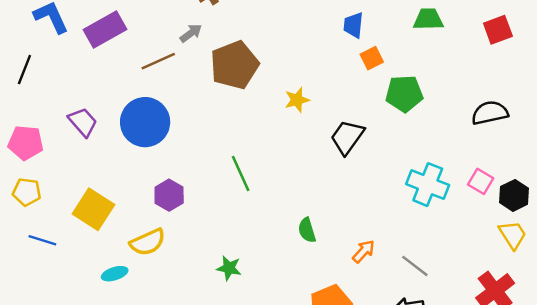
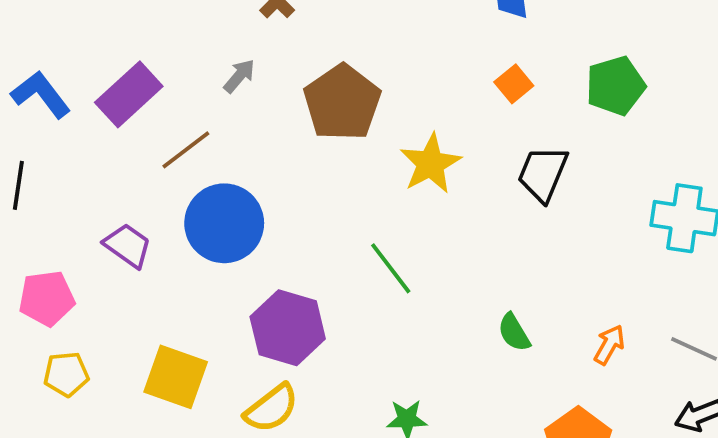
gray arrow: (191, 33) -> (239, 76), moved
orange square: (372, 58) -> (514, 84), moved
brown line: (158, 61) -> (186, 150), moved
yellow star: (297, 100) -> (431, 164), moved, size x1.5
purple hexagon: (169, 195) -> (288, 328), size x1.5

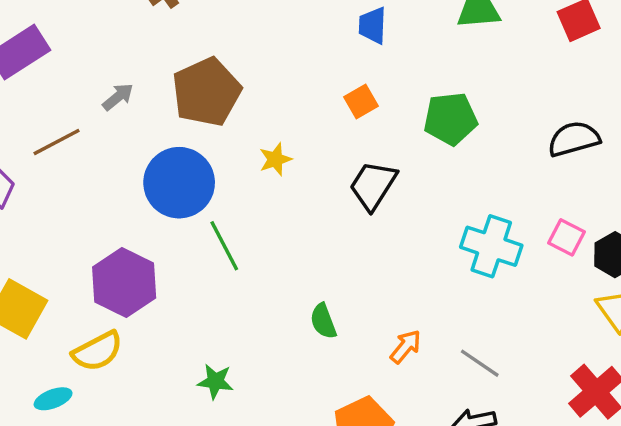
gray arrow: (239, 76) -> (118, 97), moved
brown line: (186, 150) -> (57, 142), moved
yellow star: (431, 164) -> (275, 159), size x0.6
blue circle: (224, 223) -> (179, 183), moved

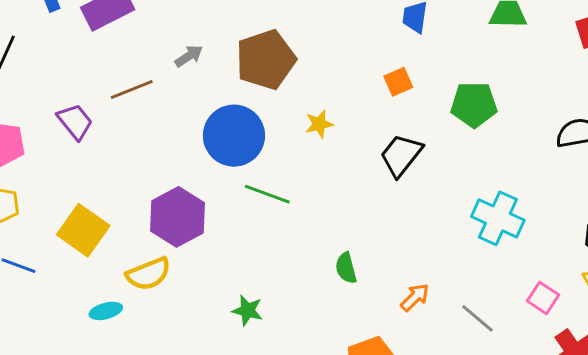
pink square: (566, 237) -> (543, 298), moved
green line: (224, 246) -> (267, 194), turned -48

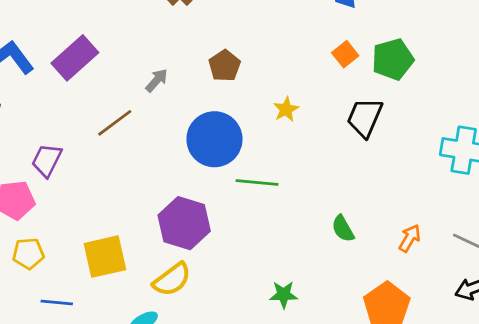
brown pentagon: (266, 60) -> (225, 66), size x0.6
green pentagon: (474, 105) -> (393, 59), moved
purple trapezoid: (75, 122) -> (47, 160), moved, turned -100
yellow square: (83, 230) -> (105, 257), turned -33
green star: (248, 310) -> (284, 295), moved

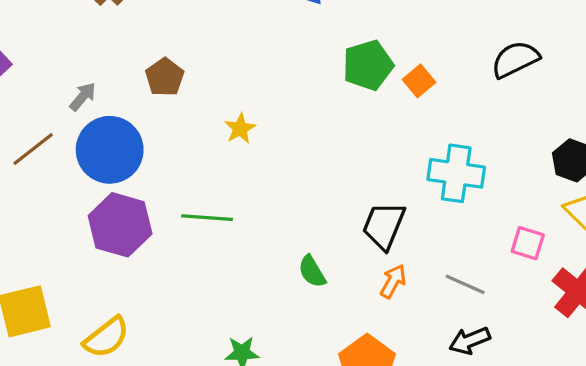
orange square: (345, 54) -> (419, 81), moved
black trapezoid: (365, 118) -> (384, 226), moved
blue circle: (214, 139) -> (110, 150), moved
purple hexagon: (184, 223) -> (120, 225), moved

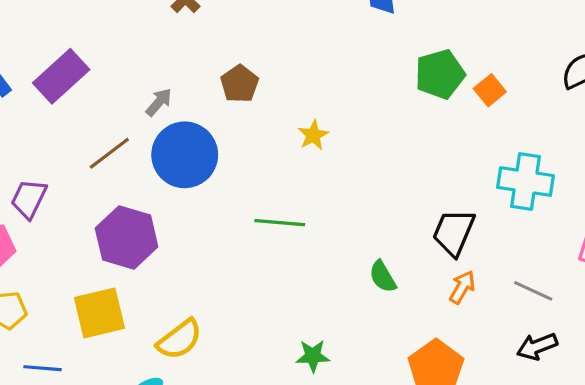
purple hexagon: (120, 225) -> (127, 237), moved

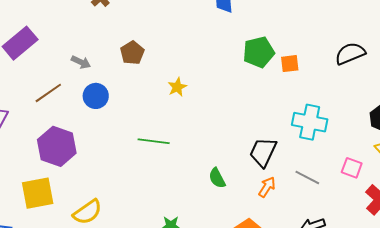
orange square: (490, 90) -> (290, 64), turned 30
gray arrow: (159, 102) -> (81, 62), turned 72
blue circle: (185, 155) -> (96, 96), size x0.6
gray line: (533, 291) -> (307, 178), moved

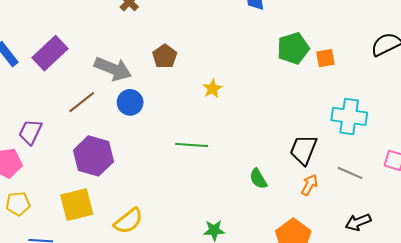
gray arrow: (81, 62) -> (113, 69), size x1.8

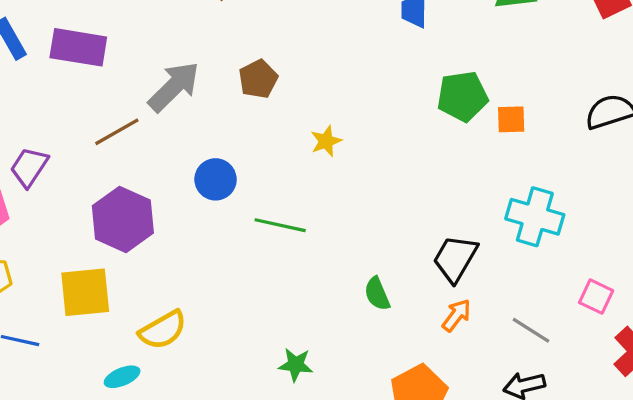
purple rectangle: (50, 53) -> (78, 47), turned 44
gray arrow: (113, 69) -> (174, 87), turned -75
blue circle: (130, 102) -> (216, 179), moved
gray line: (350, 173) -> (531, 330), moved

